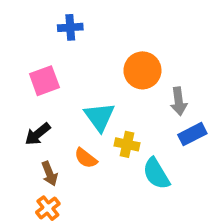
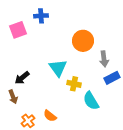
pink square: (44, 81) -> (18, 30), moved
orange semicircle: (86, 158) -> (50, 116), moved
brown arrow: (50, 174) -> (13, 97), moved

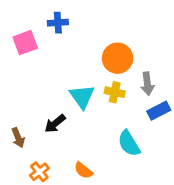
black arrow: (22, 78) -> (55, 123), moved
yellow cross: (74, 84) -> (115, 92), moved
orange semicircle: (50, 116) -> (83, 170), moved

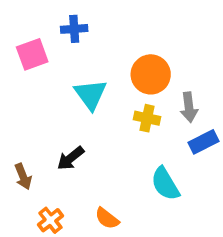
cyan triangle: (82, 97) -> (91, 94), moved

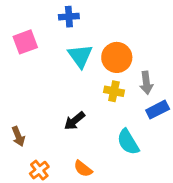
blue cross: (74, 29) -> (69, 17), moved
cyan triangle: (91, 94) -> (80, 56), moved
black arrow: (70, 158) -> (75, 121), moved

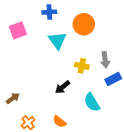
orange circle: (117, 57) -> (84, 24), moved
black arrow: (75, 121) -> (63, 87), moved
brown arrow: (18, 136) -> (13, 98), turned -104

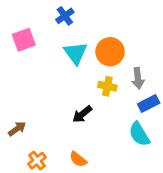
blue cross: (49, 12) -> (65, 16), turned -32
orange circle: (84, 24) -> (110, 52), moved
cyan semicircle: (92, 102) -> (139, 134), moved

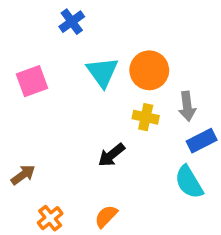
blue cross: (65, 16) -> (72, 22), moved
pink square: (24, 40) -> (32, 81), moved
orange semicircle: (78, 159) -> (106, 216), turned 96

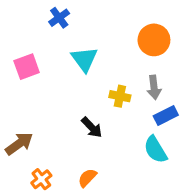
orange circle: (149, 70) -> (154, 40), moved
black arrow: (111, 155) -> (92, 127), turned -95
brown arrow: (23, 175) -> (19, 144), size x1.4

